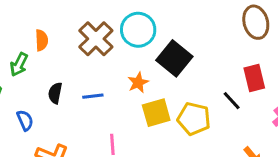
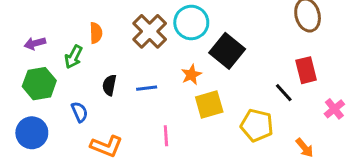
yellow pentagon: (194, 119) -> (257, 125), moved

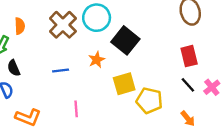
black semicircle: (109, 85) -> (14, 68), moved, turned -35
black line: (284, 93) -> (188, 85), moved
yellow square: (209, 104) -> (124, 84), moved

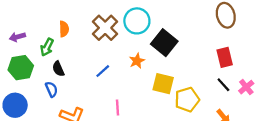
blue line: (61, 70) -> (103, 71), turned -35
yellow square: (124, 84) -> (163, 84), turned 30
yellow pentagon: (149, 101) -> (187, 100), turned -30

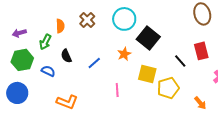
brown cross: (105, 28) -> (87, 20), moved, size x0.7
black semicircle: (58, 69) -> (66, 56), moved
black line: (223, 85) -> (180, 61), moved
blue semicircle: (51, 89) -> (48, 71), moved, turned -40
pink line: (118, 108) -> (117, 90), moved

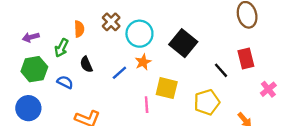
cyan circle: (124, 19) -> (139, 34), moved
orange star: (124, 54) -> (143, 62), moved
yellow square: (147, 74) -> (167, 88), moved

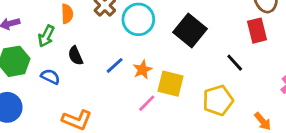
red rectangle: (246, 59) -> (257, 31), moved
orange star: (143, 62) -> (143, 70), moved
pink line: (147, 105) -> (147, 103), turned 49

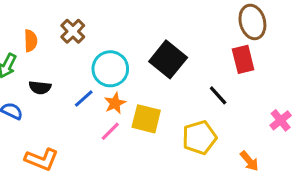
cyan circle: (138, 19) -> (110, 69), moved
black semicircle: (75, 56) -> (40, 88), turned -60
pink line: (147, 103) -> (110, 131), moved

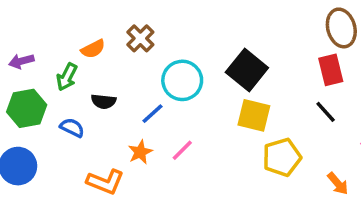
orange semicircle: (31, 41) -> (93, 49), turned 65
black line: (218, 95) -> (326, 112), moved
orange star: (115, 103) -> (140, 152), moved
yellow square: (146, 119) -> (254, 115), moved

